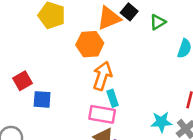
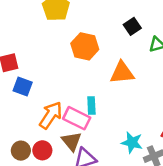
orange triangle: (109, 18) -> (122, 73), moved
orange arrow: (102, 76) -> (51, 115), moved

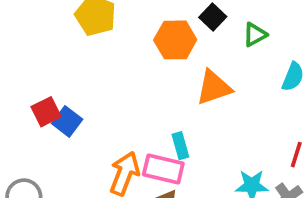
orange hexagon: (85, 46) -> (175, 40), moved
blue square: (23, 87) -> (67, 121), moved, turned 30

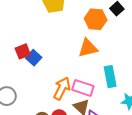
orange triangle: (214, 88) -> (88, 48), moved
cyan rectangle: (180, 146) -> (110, 77), moved, size x1.5

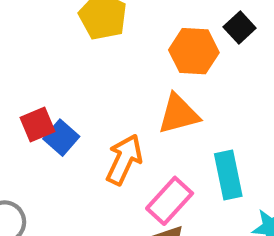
orange arrow: (62, 88) -> (124, 159), moved
pink rectangle: (83, 88) -> (170, 201), turned -65

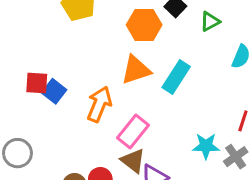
red square: (37, 124) -> (37, 83), turned 30
cyan rectangle: (228, 175) -> (176, 77), moved, turned 48

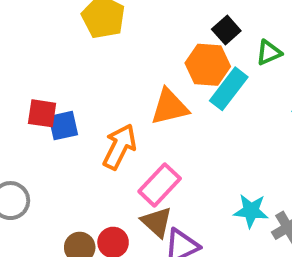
orange hexagon: (144, 25) -> (208, 65), moved
cyan rectangle: (176, 77) -> (229, 89), moved
blue square: (54, 91) -> (63, 126), turned 35

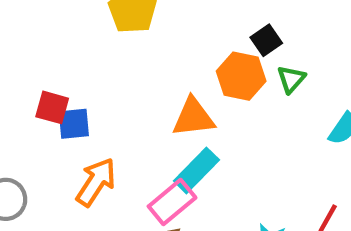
green triangle: (269, 53) -> (291, 79), moved, turned -32
cyan rectangle: (229, 89) -> (196, 170), moved
orange arrow: (120, 147) -> (96, 182), moved

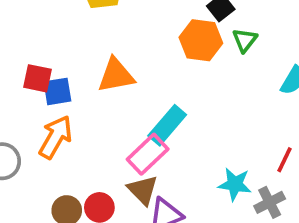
orange triangle: (193, 117) -> (116, 75), moved
orange arrow: (96, 182) -> (56, 137), moved

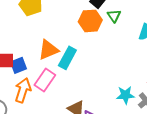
cyan rectangle: (167, 125) -> (67, 58), moved
pink rectangle: (148, 154) -> (45, 80), moved

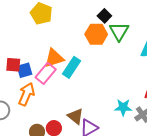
green triangle: (114, 16) -> (119, 31), size x1.5
pink rectangle: (45, 80) -> (46, 73), moved

